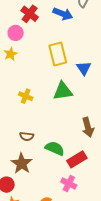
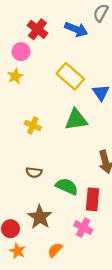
yellow rectangle: (58, 54) -> (70, 76), turned -35
red rectangle: (77, 159) -> (93, 199), turned -54
brown star: (22, 163) -> (40, 217), moved

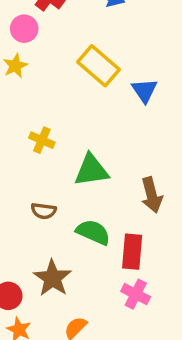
green triangle: (76, 120) -> (91, 170), moved
pink cross: (83, 228) -> (136, 294), moved

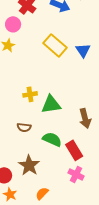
blue triangle: (145, 91) -> (83, 50), moved
yellow cross: (42, 140) -> (30, 94), moved, turned -32
red rectangle: (132, 252) -> (74, 150), turned -36

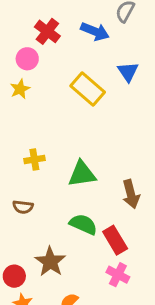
blue triangle: (83, 50) -> (128, 72), moved
yellow cross: (30, 94) -> (34, 160), moved
brown semicircle: (24, 127) -> (23, 207), moved

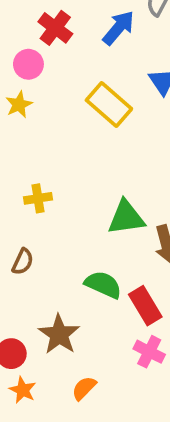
blue arrow: (95, 31) -> (119, 28), turned -72
green triangle: (82, 174) -> (126, 218), moved
brown semicircle: (23, 207) -> (23, 262), turned -72

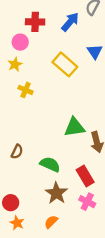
red cross: (55, 28) -> (35, 22), turned -36
yellow cross: (38, 198) -> (26, 90), moved, turned 32
green semicircle: (103, 285) -> (50, 164), moved
brown star: (59, 334) -> (56, 193), moved

